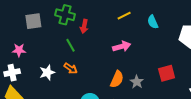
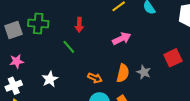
green cross: (65, 15) -> (38, 23), moved
gray square: (33, 21) -> (14, 30), moved
orange arrow: (71, 68) -> (95, 78), moved

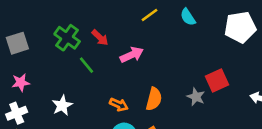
green cross: (38, 23) -> (67, 38), moved, turned 30
red arrow: (79, 25) -> (100, 38), turned -48
pink arrow: (122, 39) -> (132, 55), moved
gray star: (144, 72) -> (196, 97), moved

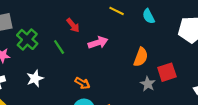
yellow line: (150, 15) -> (117, 11), turned 56
green cross: (67, 38) -> (27, 39), moved
orange semicircle: (154, 99) -> (141, 57), moved

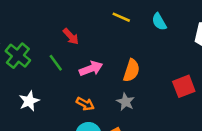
pink arrow: (98, 43) -> (91, 69), moved
orange semicircle: (141, 57) -> (131, 70), moved
gray star: (148, 84) -> (126, 102), moved

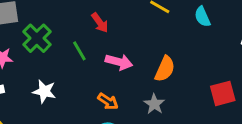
pink arrow: (91, 69) -> (119, 62), turned 30
white star: (29, 101) -> (44, 91), turned 30

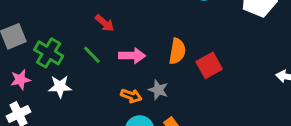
white star: (44, 91) -> (60, 87), moved
red square: (223, 93) -> (209, 65), moved
gray star: (154, 104) -> (158, 90), moved

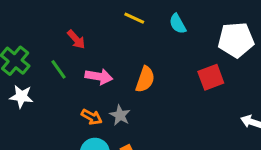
red square: (209, 65) -> (211, 77), moved

